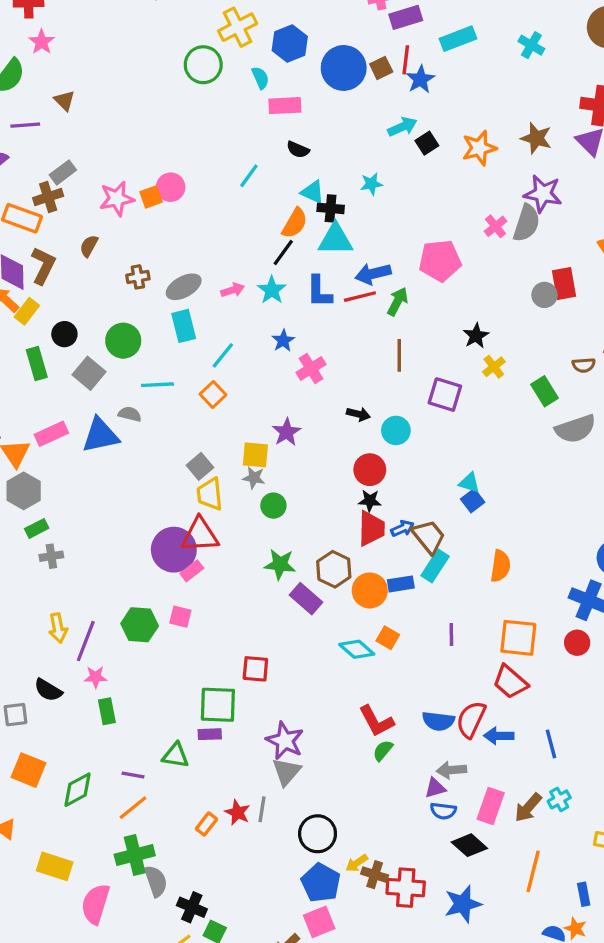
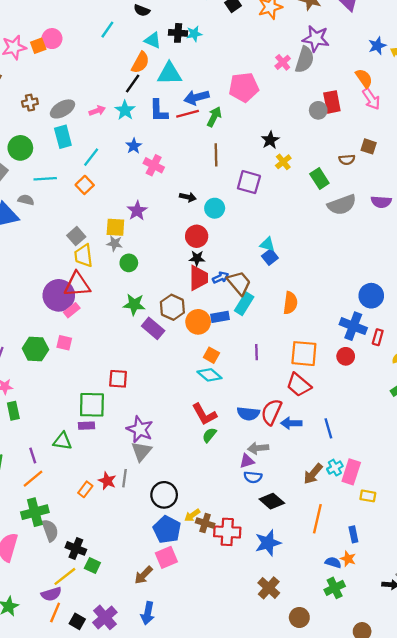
black cross: (331, 208) -> (178, 33), moved
pink cross: (311, 368) -> (154, 165), turned -30
cyan diamond: (357, 649) -> (209, 375), moved
purple line: (133, 775) -> (33, 456), turned 63
pink rectangle: (491, 806) -> (351, 472), moved

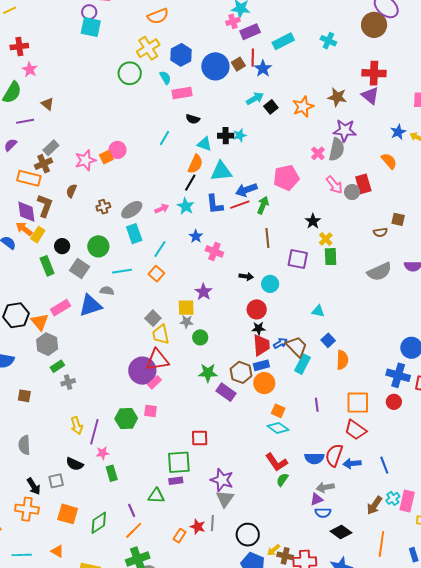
pink arrow: (371, 99) -> (334, 185), moved
green rectangle: (319, 179) -> (331, 257), moved, turned 36
blue square: (270, 257) -> (328, 340), moved
blue rectangle: (220, 317) -> (261, 365), moved

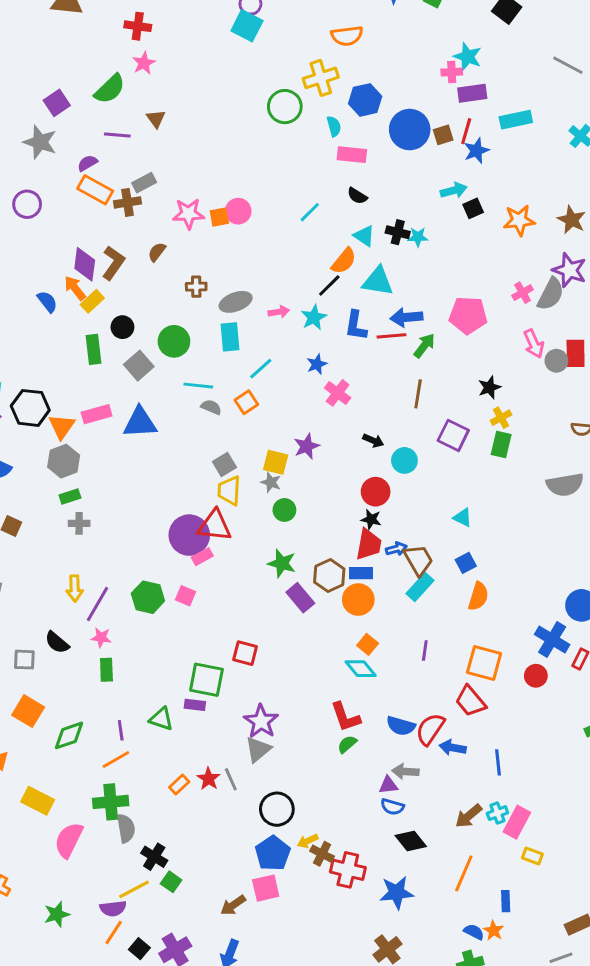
orange rectangle: (29, 178) -> (95, 190), moved
gray semicircle: (107, 291) -> (211, 407), moved
gray line: (212, 523) -> (231, 779), turned -42

